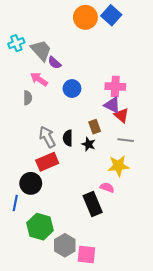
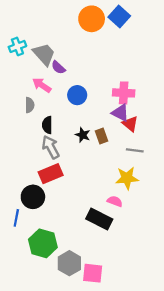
black semicircle: (68, 138) -> (47, 125), moved
black star: (88, 144) -> (83, 135), moved
black rectangle: (93, 204) -> (99, 219), turned -40

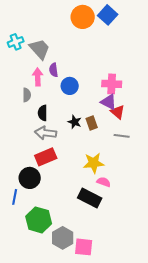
purple semicircle: (58, 67) -> (54, 70), moved, turned 40
pink arrow: (42, 85) -> (38, 77), turned 54
gray arrow: (51, 147) -> (46, 133), turned -55
yellow star: (127, 178) -> (94, 163), moved

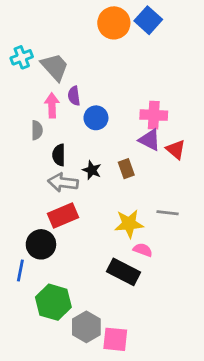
red triangle: (118, 112) -> (176, 149), moved
black star: (75, 122) -> (92, 170), moved
gray line: (122, 136) -> (168, 213), moved

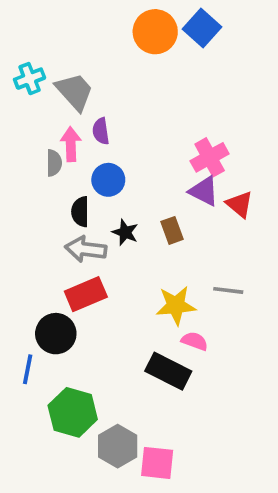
pink cross: (154, 115) -> (210, 157), turned -32
blue circle: (96, 118) -> (108, 180), moved
gray semicircle: (37, 130) -> (54, 163), moved

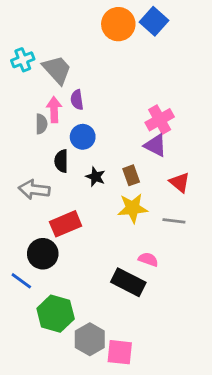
red triangle: (240, 204) -> (180, 182), moved
gray arrow: (86, 249) -> (34, 190), moved
yellow star: (176, 305) -> (133, 208), moved
blue line: (28, 369) -> (21, 281), turned -65

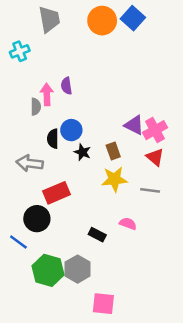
gray trapezoid: (57, 70) -> (49, 19), moved, turned 32
pink cross: (160, 120) -> (155, 130), moved
blue circle: (83, 137) -> (71, 130), moved
black rectangle: (128, 282) -> (97, 235), moved, size x0.6
gray hexagon: (90, 339) -> (78, 269), moved

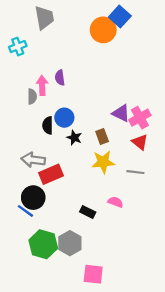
orange circle: (102, 21) -> (103, 30), moved
gray arrow: (30, 163) -> (33, 160), moved
blue line: (18, 242) -> (25, 211), moved

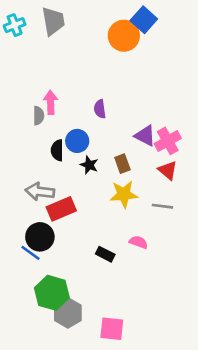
cyan cross: (18, 47) -> (15, 25), moved
purple semicircle: (60, 78) -> (100, 109), moved
gray hexagon: (70, 243) -> (68, 313), moved

